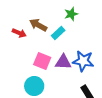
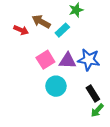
pink square: (42, 61) -> (45, 60), turned 36
cyan circle: (34, 86) -> (56, 86), moved

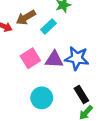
brown arrow: (41, 22) -> (26, 17), turned -60
cyan circle: (56, 86) -> (42, 98), moved

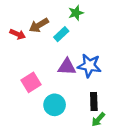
pink square: (30, 58) -> (31, 82), moved
black rectangle: (81, 94) -> (94, 101), turned 30

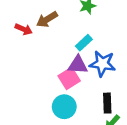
cyan rectangle: (61, 34) -> (84, 43), moved
pink square: (31, 82) -> (69, 78), moved

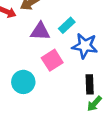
purple triangle: (78, 65) -> (40, 31), moved
cyan circle: (64, 107) -> (23, 82), moved

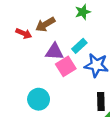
pink square: (52, 60) -> (66, 66), moved

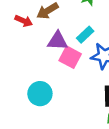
pink square: (66, 66) -> (70, 57), turned -30

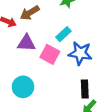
purple triangle: (58, 41) -> (26, 43), moved

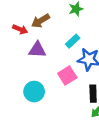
pink square: (50, 54) -> (67, 75), moved, turned 30

